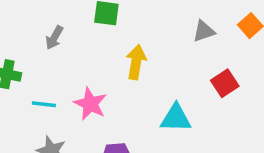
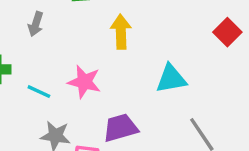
red square: (225, 83) -> (227, 32), moved
cyan line: (44, 104) -> (39, 92), turned 30

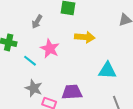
yellow arrow: (121, 32) -> (85, 37), turned 84
pink star: (84, 82) -> (50, 49), moved

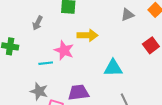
pink star: (50, 49) -> (64, 50), moved
cyan line: (30, 61) -> (46, 63), moved, turned -40

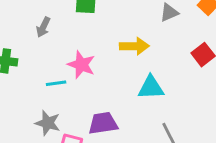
yellow arrow: (88, 35) -> (134, 46), moved

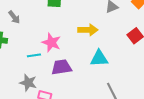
gray arrow: (43, 27) -> (14, 17), moved, turned -64
purple trapezoid: (103, 123) -> (61, 67), moved

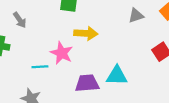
yellow arrow: (88, 30) -> (86, 33), moved
purple trapezoid: (61, 67) -> (87, 83), moved

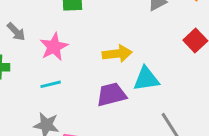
yellow arrow: (86, 33) -> (117, 54), moved
pink star: (62, 53) -> (54, 47), moved, turned 30

